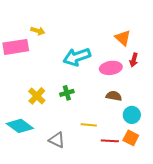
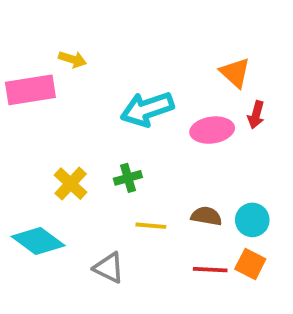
brown semicircle: (114, 96) -> (206, 216), moved
yellow line: (89, 125) -> (151, 226), moved

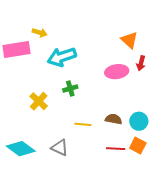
cyan arrow: (147, 109) -> (62, 57), moved
green cross: (128, 178) -> (70, 89), moved
cyan diamond: (38, 241) -> (21, 149), moved

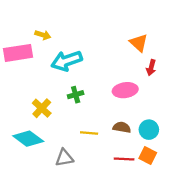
pink ellipse: (117, 72) -> (125, 90), moved
gray triangle: (60, 148) -> (64, 158), turned -36
cyan diamond: (21, 149) -> (28, 139), moved

